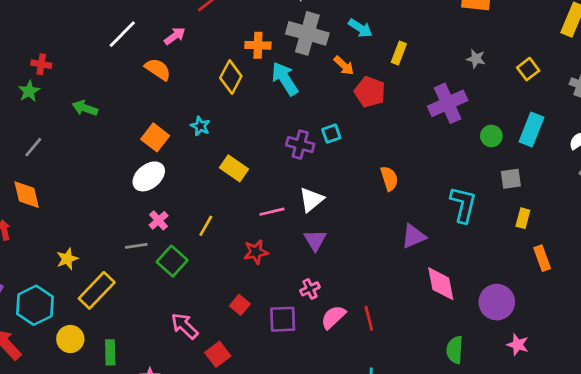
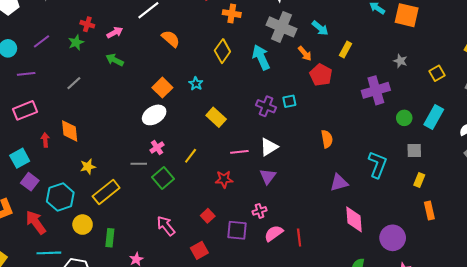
pink arrow: (175, 36) -> (115, 32), moved
orange cross: (258, 45) -> (232, 14), moved
orange diamond: (27, 195) -> (70, 131), moved
red square: (218, 354) -> (199, 250), moved

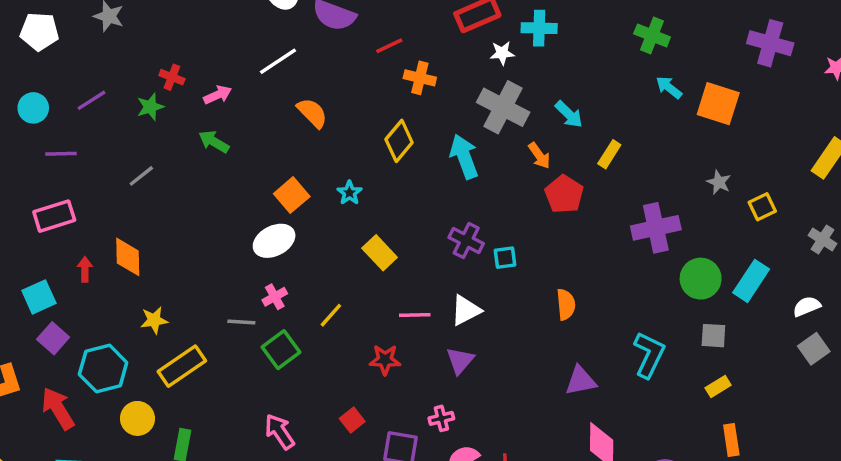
gray star: (400, 61) -> (719, 182), moved
cyan square: (289, 101) -> (505, 258), moved
green circle: (404, 118) -> (701, 279), size x1.5
yellow rectangle: (419, 180) -> (718, 387), turned 32

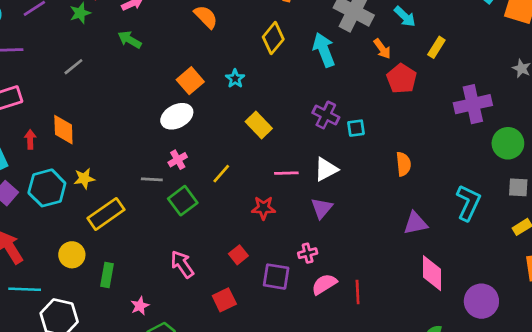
cyan hexagon: (103, 368) -> (47, 188), moved

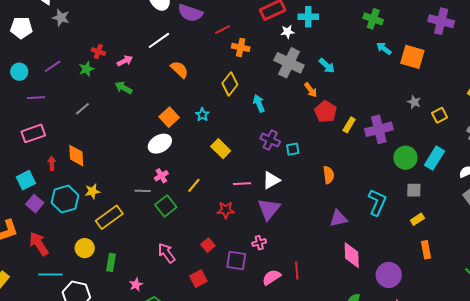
yellow rectangle: (436, 47) -> (349, 125), moved
cyan arrow: (324, 50) -> (259, 103), moved, size x0.7
purple triangle: (322, 208) -> (269, 209), size x1.4
pink semicircle: (324, 284) -> (271, 277), moved

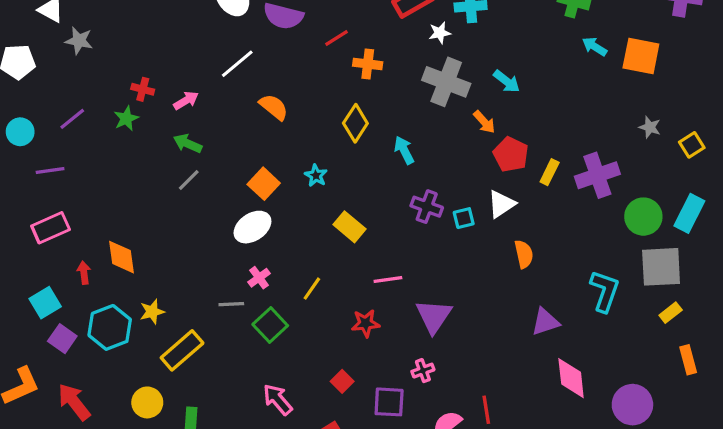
gray line: (82, 109) -> (189, 180), moved
white triangle: (271, 180) -> (501, 204), moved
gray square: (414, 190) -> (661, 267), size x1.8

